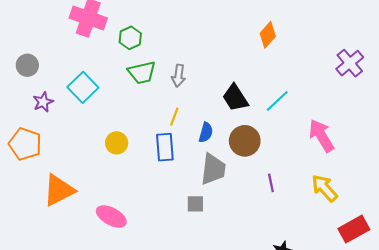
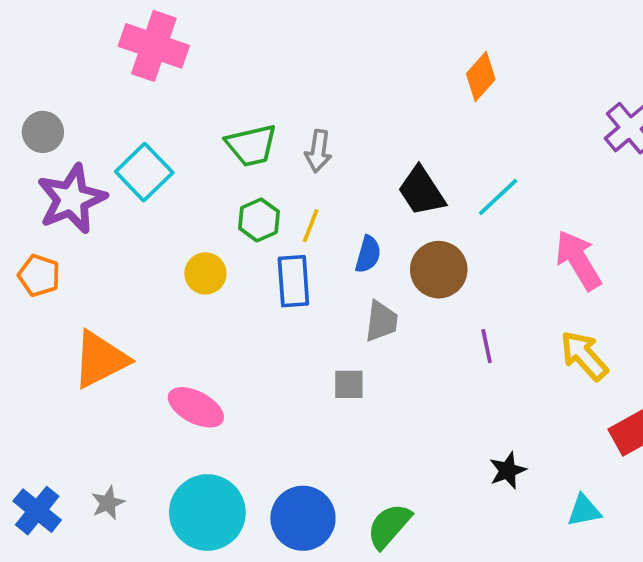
green hexagon: (130, 38) -> (259, 220), moved
purple star: (43, 102) -> (72, 199), size x1.8
orange pentagon: (25, 144) -> (39, 275), size x0.7
gray trapezoid: (213, 169) -> (381, 321), size x0.7

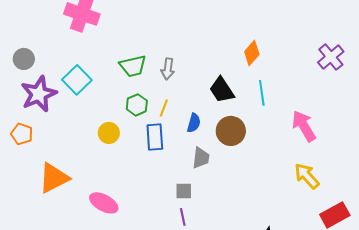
orange diamond: (481, 76) -> (252, 53), moved
cyan line: (498, 197) -> (262, 93), turned -55
purple line: (487, 346) -> (183, 217), moved

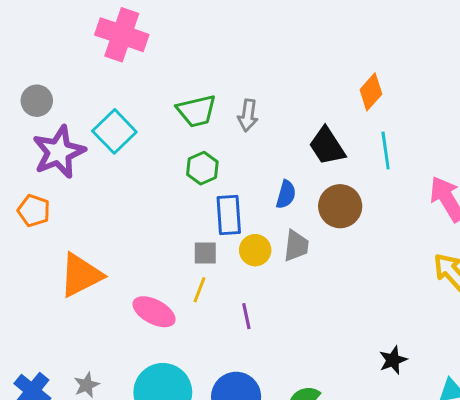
yellow line: (164, 108) -> (199, 290), moved
yellow circle: (109, 133) -> (255, 250), moved
gray square: (184, 191) -> (205, 253), moved
purple line: (183, 217) -> (246, 316), moved

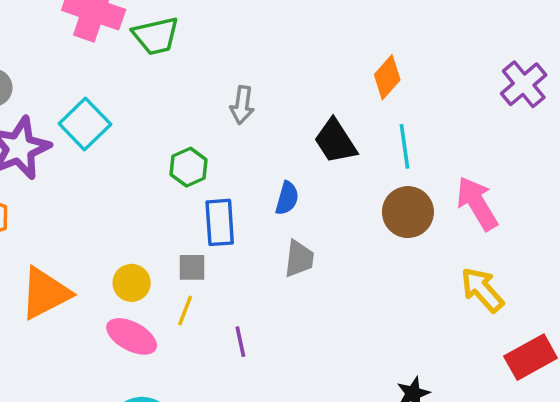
green trapezoid: (197, 111) -> (156, 36), moved
brown circle: (340, 206) -> (408, 212), moved
yellow circle: (255, 250) -> (132, 283), moved

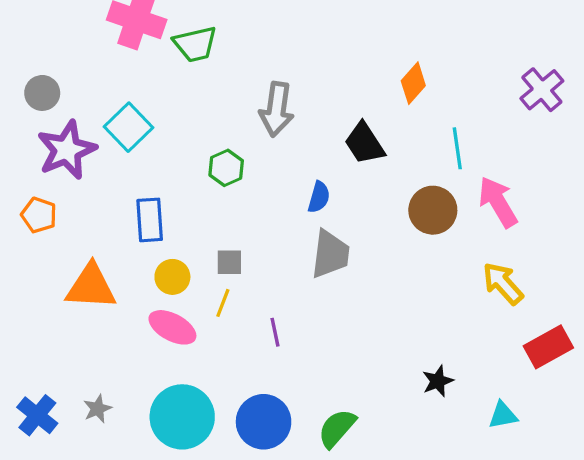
gray arrow: (242, 105) -> (277, 109), size x1.5
cyan line: (404, 146) -> (457, 148), moved
blue rectangle: (220, 222) -> (150, 220), moved
gray trapezoid: (299, 259) -> (330, 254), size x1.4
orange triangle: (45, 293) -> (91, 287), turned 30

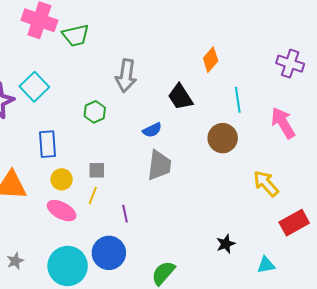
purple cross: (542, 90) -> (290, 64), turned -32
blue semicircle: (319, 197) -> (152, 130), turned 48
pink arrow: (498, 202) -> (283, 123), moved
blue circle: (264, 422) -> (109, 253), moved

